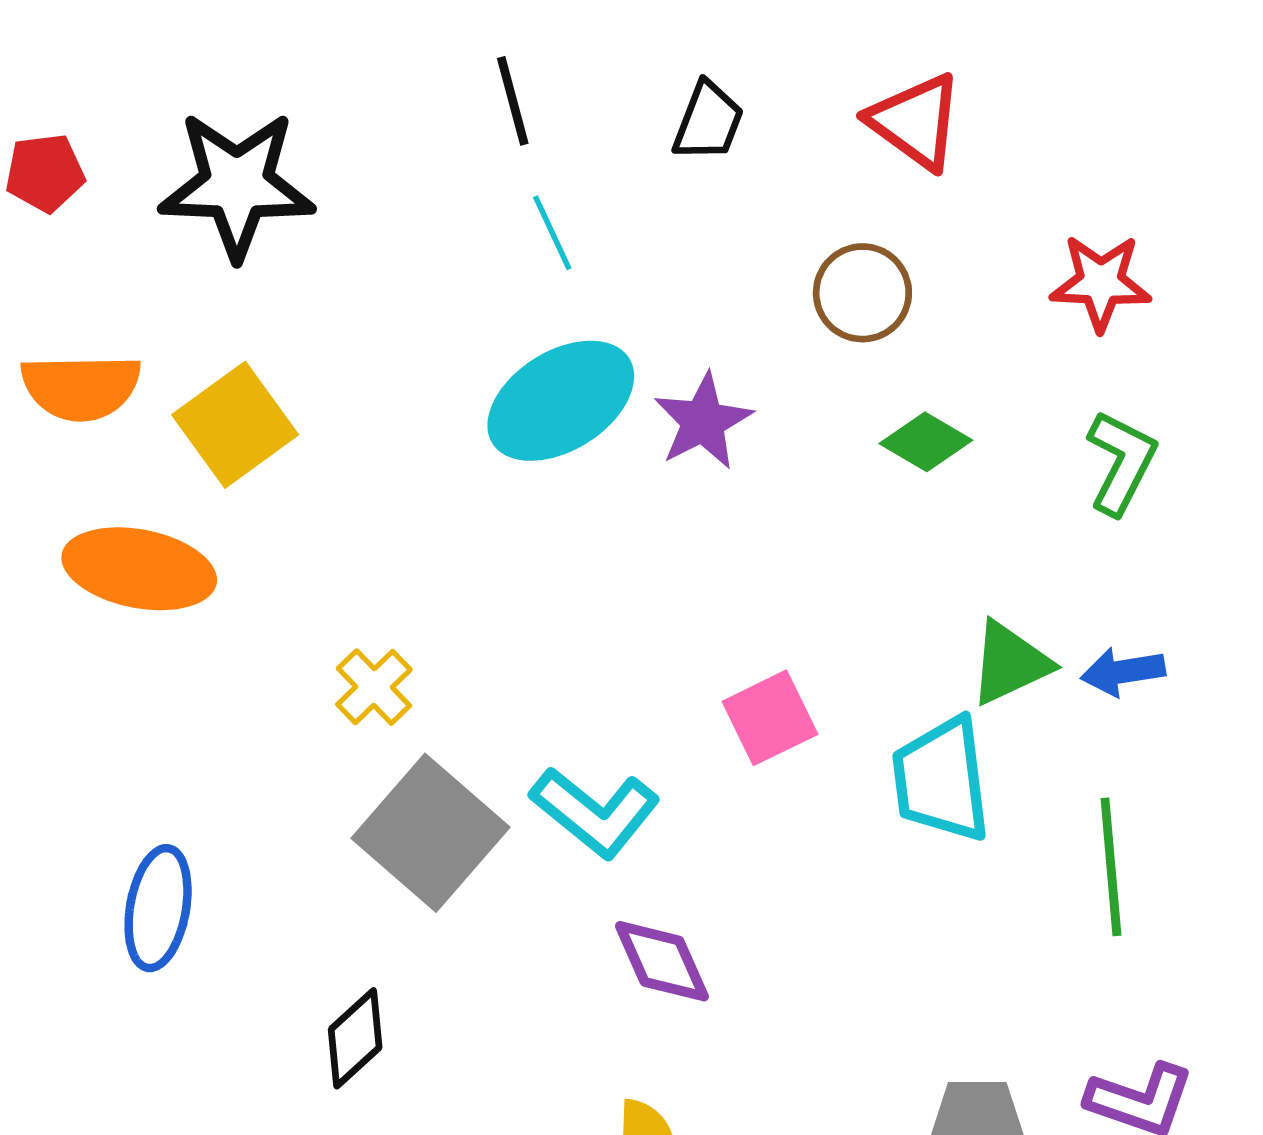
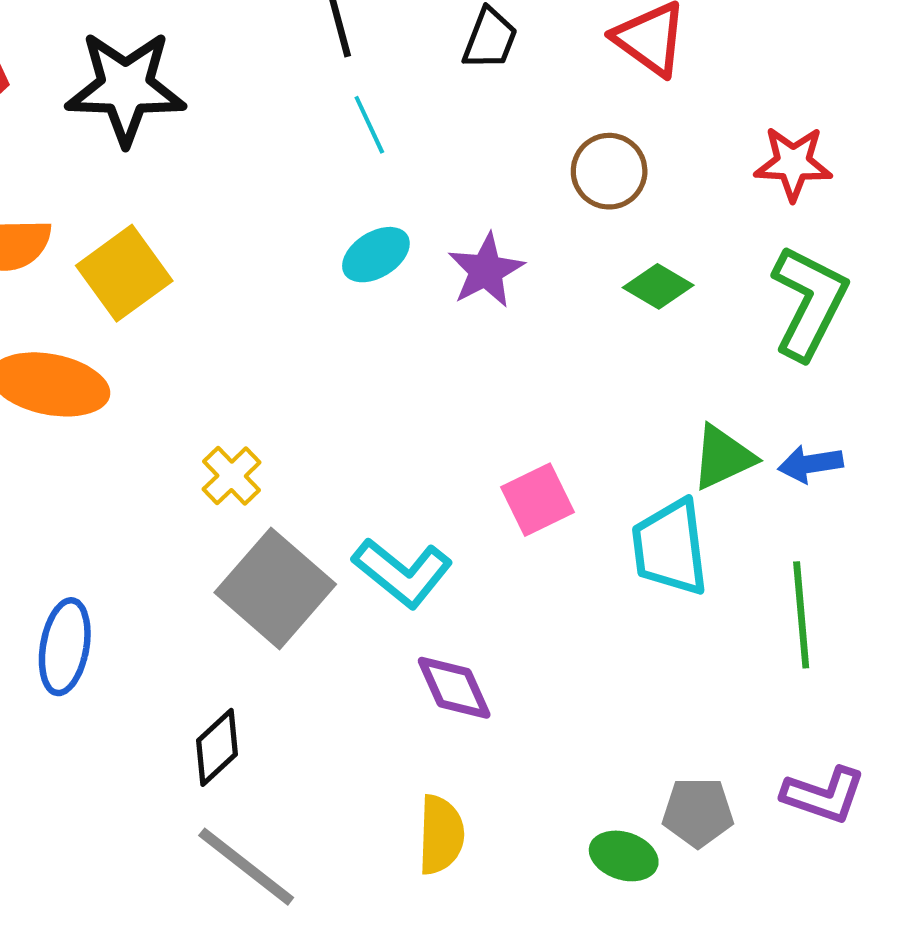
cyan ellipse: (561, 401) -> (376, 255), size x0.6
green L-shape: (1121, 462) -> (809, 302), size x1.4

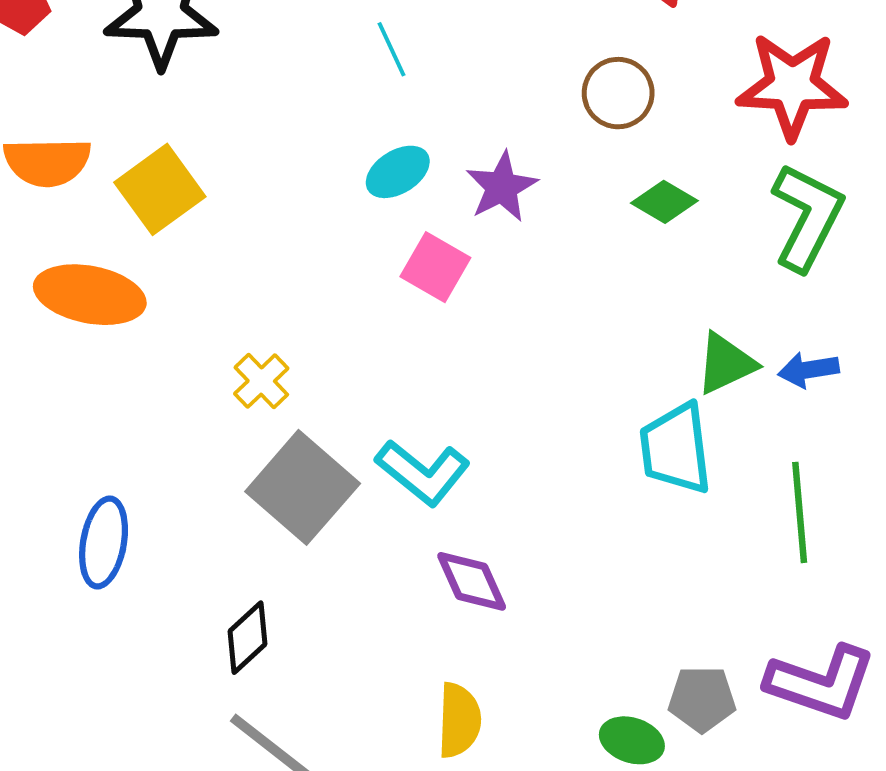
red star: (793, 163) -> (792, 86), size x1.5
pink square: (538, 500) -> (435, 267), moved, turned -34
purple L-shape: (824, 795) -> (821, 683), size x1.4

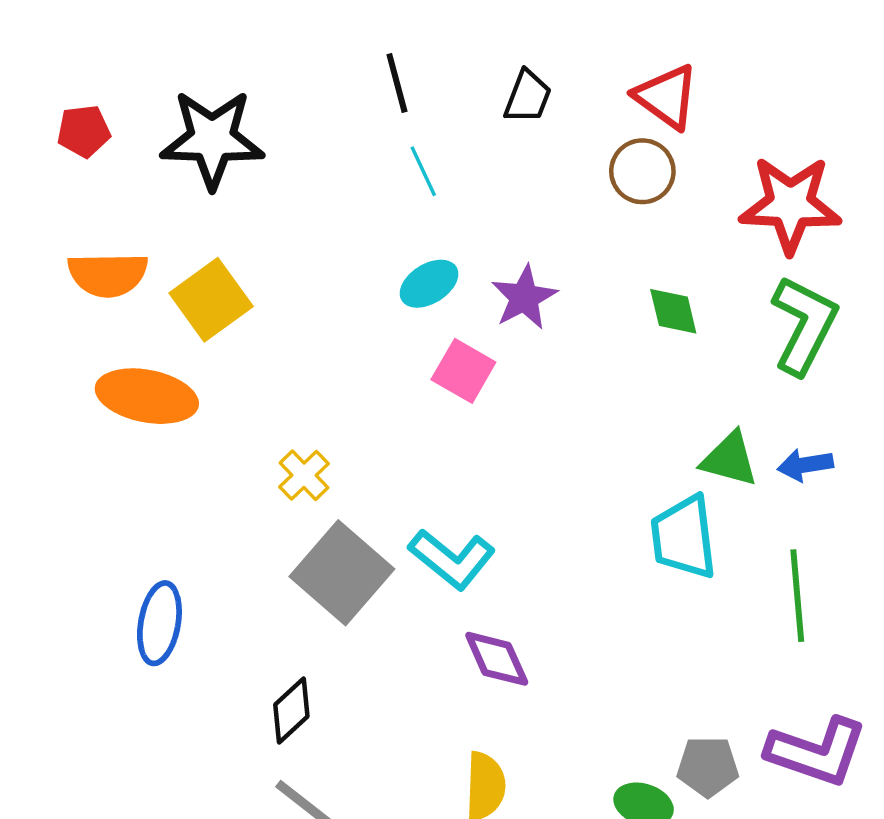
brown circle: (618, 93) -> (642, 171), moved
green diamond: (664, 202) -> (673, 311), turned 46
green triangle: (726, 363) -> (730, 459), turned 40

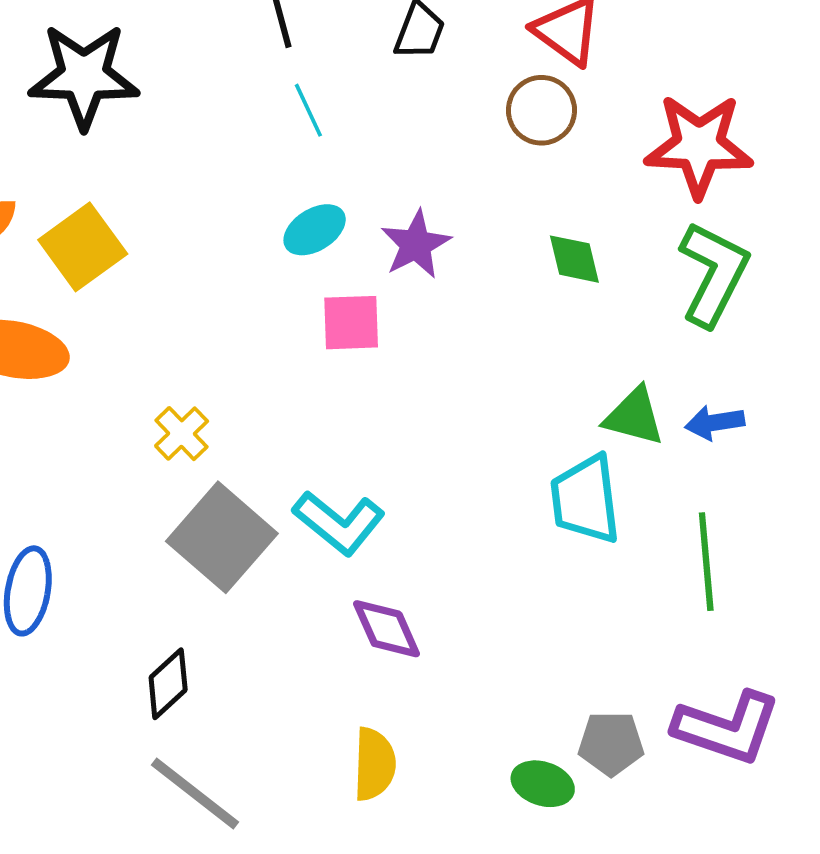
pink square: (463, 371) -> (351, 323), turned -32

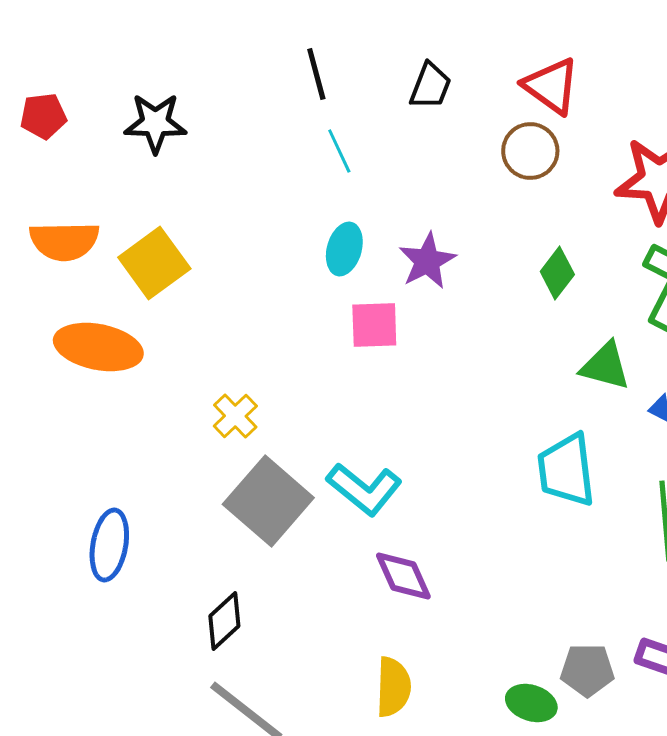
black star: (84, 76) -> (155, 123), size x0.7
cyan ellipse: (315, 230) -> (344, 249), turned -42
green diamond: (574, 259) -> (557, 273), turned 51
green triangle: (634, 416) -> (605, 366), moved

